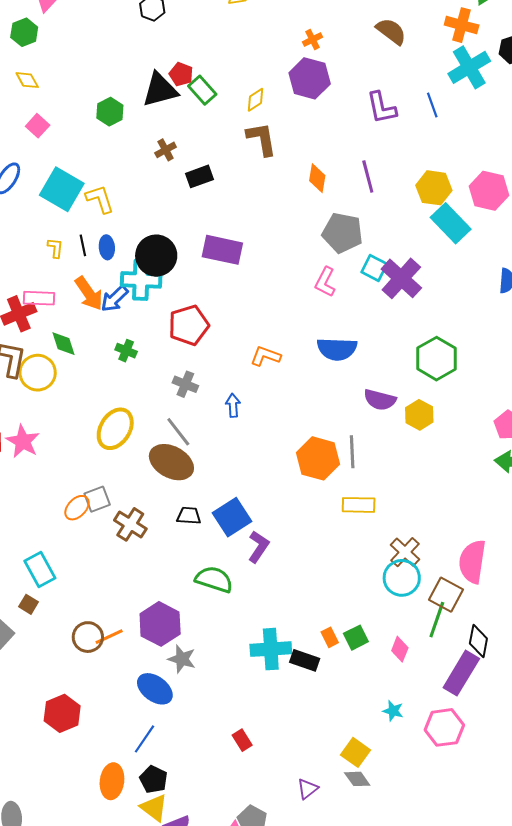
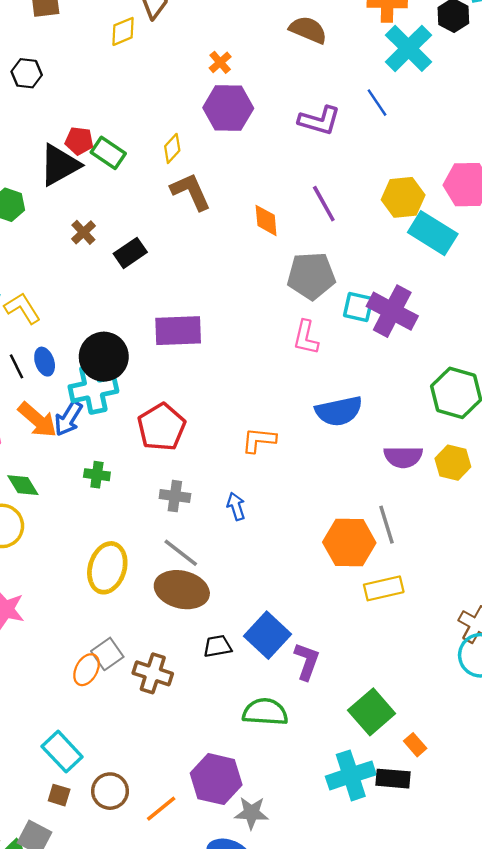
purple L-shape: (382, 108) -> (319, 121), turned -48
yellow rectangle: (359, 505) -> (384, 588), moved
brown circle: (88, 637) -> (110, 791), moved
green square: (356, 638) -> (372, 712), moved, size x1.5

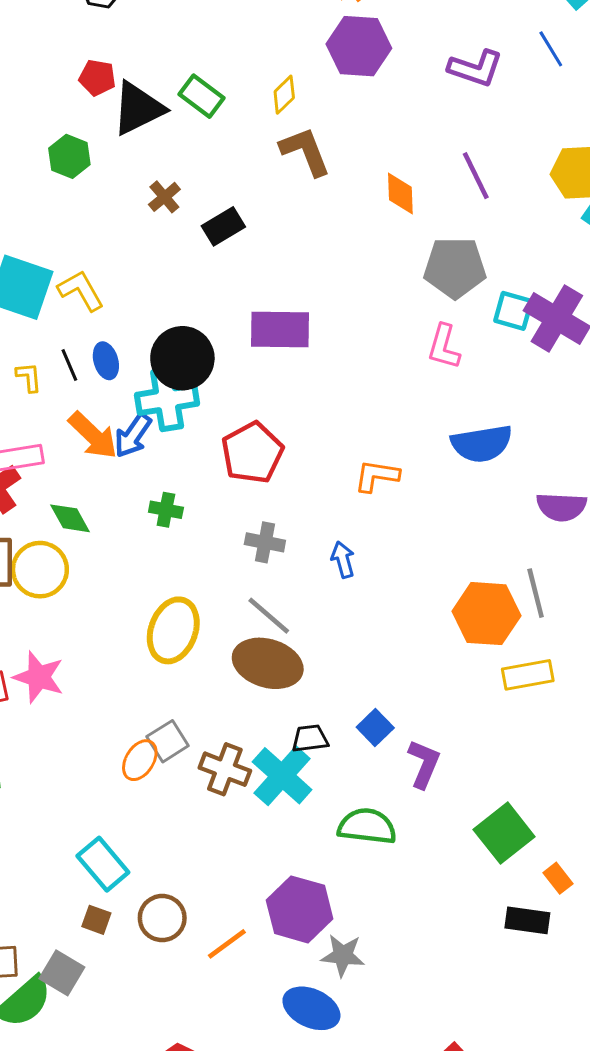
red pentagon: (79, 141) -> (97, 78), moved
blue square: (268, 635) -> (375, 728), size x0.6
cyan cross: (351, 775) -> (282, 776), moved, turned -33

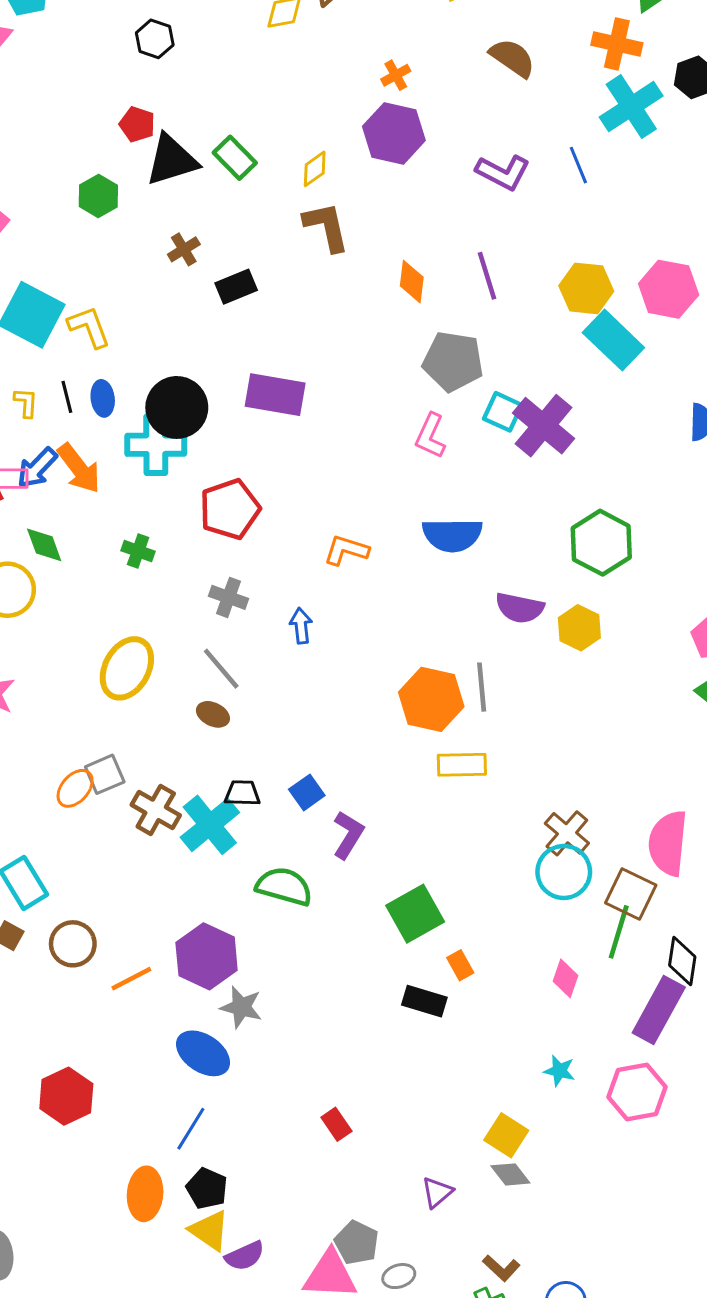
blue arrow: (133, 435) -> (37, 468), moved
brown ellipse: (268, 663) -> (213, 714), size x0.5

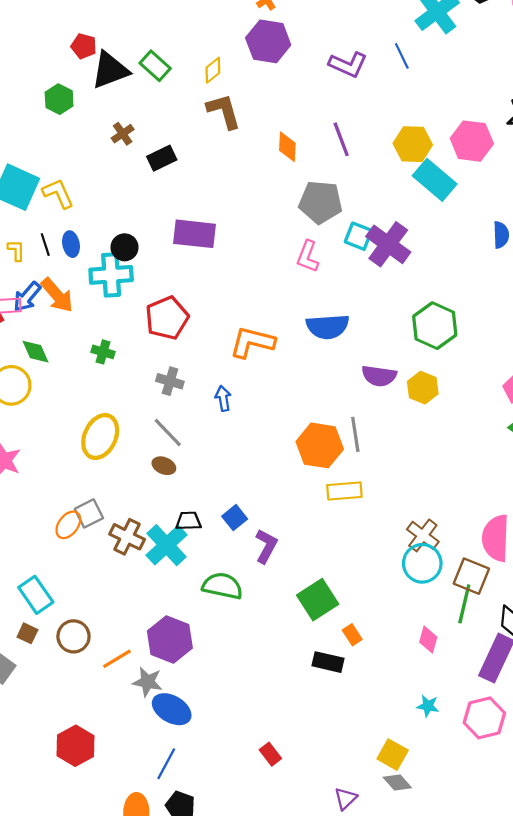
black circle: (177, 407) -> (125, 247), size x0.6
orange L-shape: (346, 550) -> (252, 342), size x1.4
gray star: (241, 1007) -> (148, 682), moved

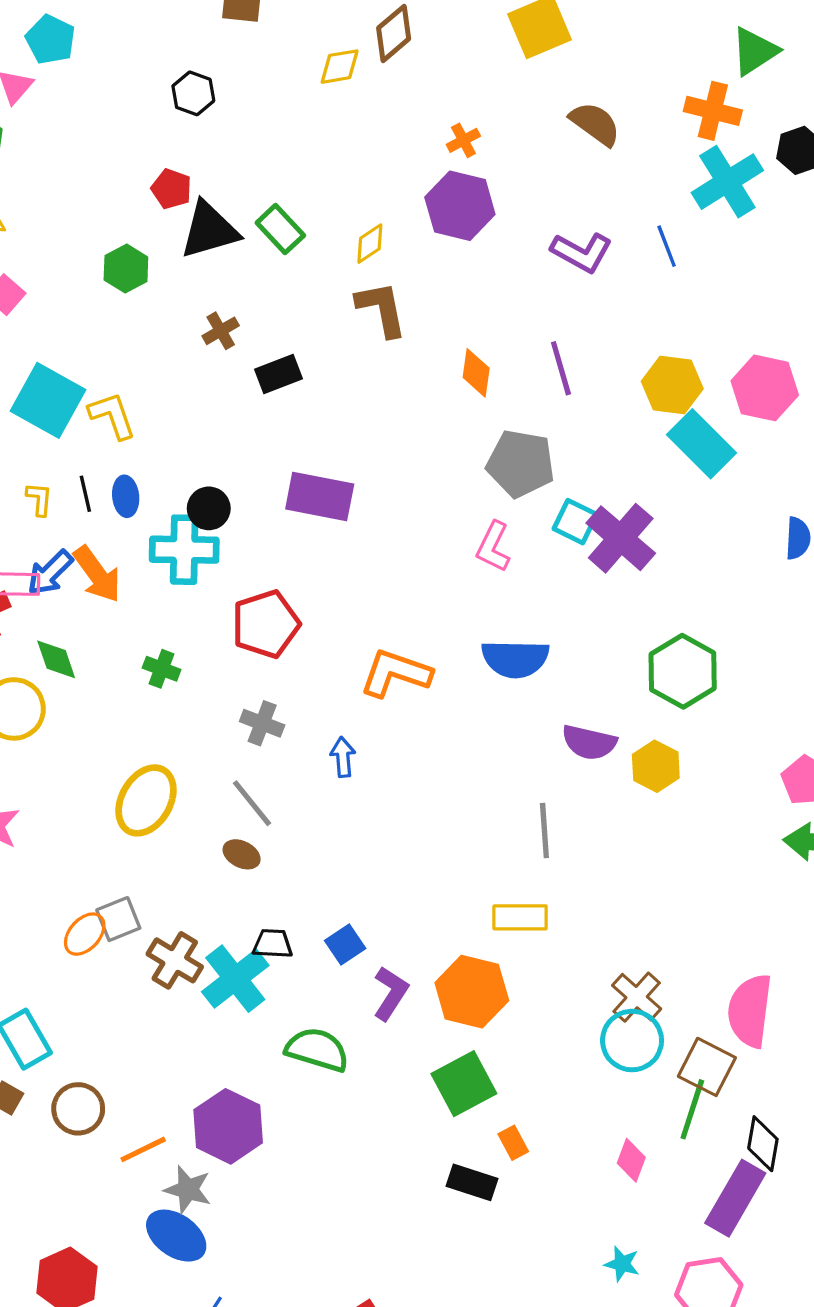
orange hexagon: (320, 445) -> (472, 992), moved
blue ellipse: (172, 709) -> (176, 1236), moved

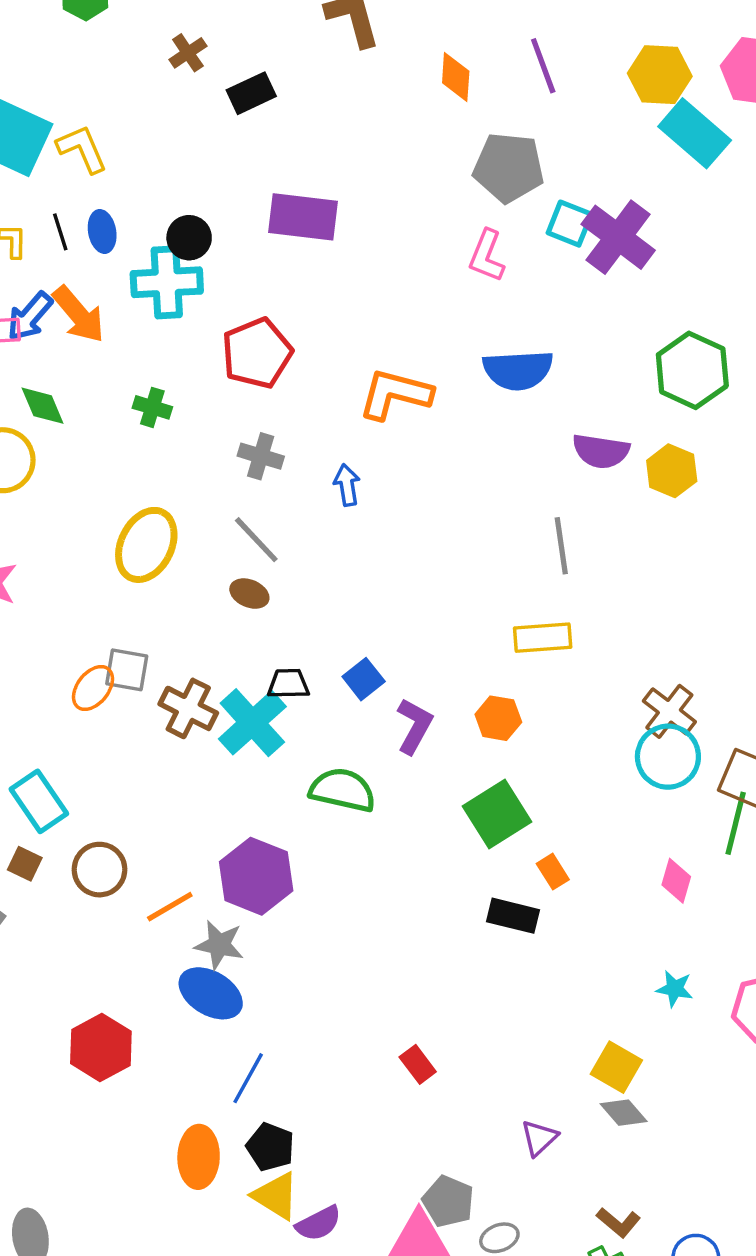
gray square: (118, 919) -> (127, 670), turned 36
orange hexagon: (472, 992) -> (498, 718), size x0.6

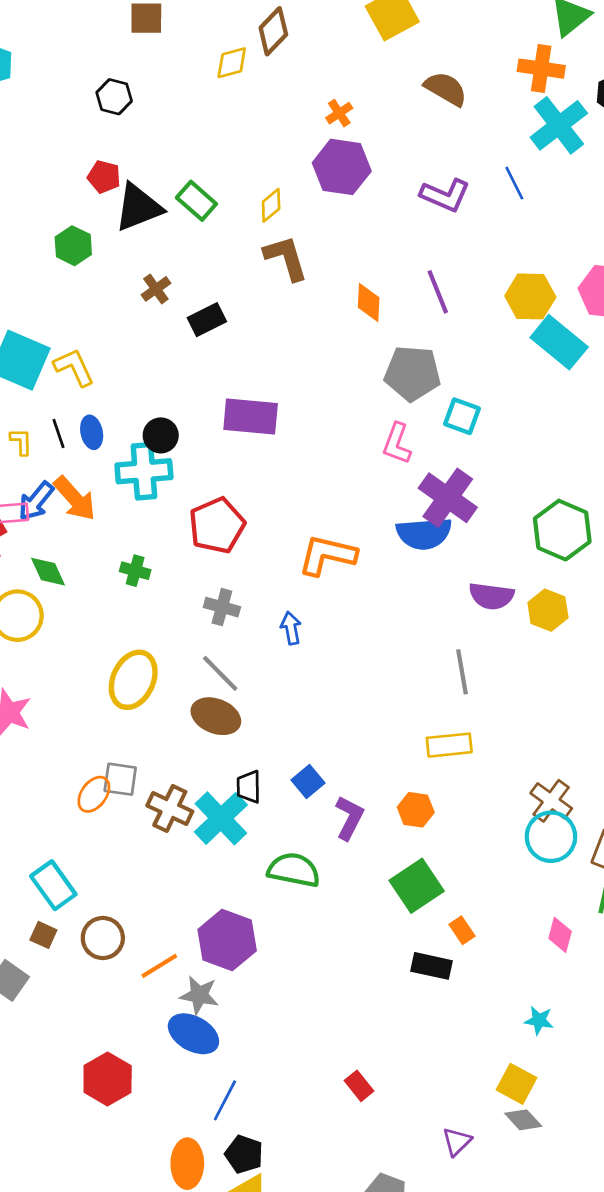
purple cross: (618, 237) -> (448, 498), moved
brown ellipse: (249, 594) -> (216, 716), size x1.6
black trapezoid: (288, 684) -> (249, 787), turned -88
cyan star: (675, 989) -> (539, 1020), moved

